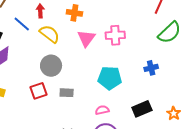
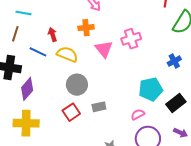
cyan pentagon: (110, 78) -> (151, 89), moved

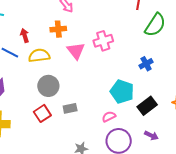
yellow semicircle: (67, 54) -> (39, 56), turned -30
cyan pentagon: (151, 89) -> (122, 92), turned 30

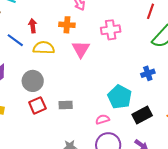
pink cross: (103, 41) -> (111, 30), moved
gray circle: (48, 86) -> (33, 81), moved

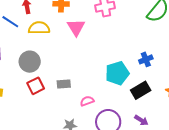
blue cross: (148, 73) -> (146, 59), moved
cyan pentagon: (120, 97) -> (117, 73), turned 30
pink semicircle: (102, 119) -> (87, 101), moved

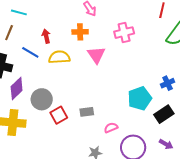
gray circle: (30, 62) -> (42, 99), moved

